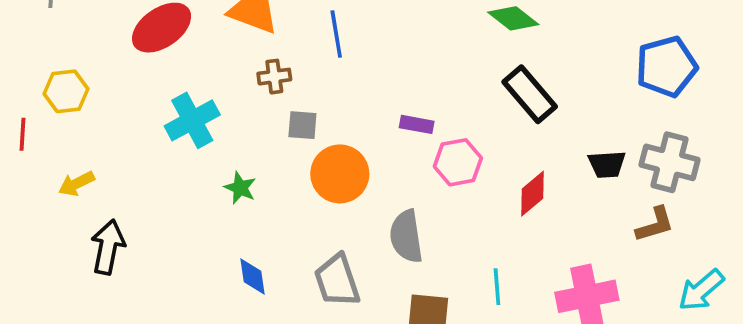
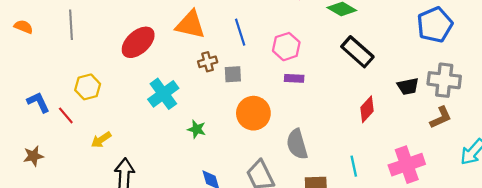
gray square: (302, 125) -> (233, 74), moved
red line: (23, 134) -> (66, 115), turned -36
pink hexagon: (458, 162) -> (286, 47), moved

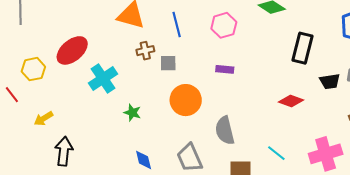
red ellipse: (138, 42) -> (72, 50), moved
pink hexagon: (286, 47) -> (224, 25), moved
black rectangle: (357, 52) -> (302, 48), moved, turned 60
red diamond: (367, 109) -> (291, 101), turned 65
cyan line: (354, 166) -> (276, 153), turned -42

